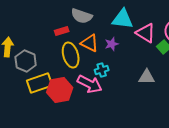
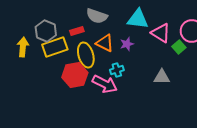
gray hexagon: (26, 61) -> (46, 31), moved
yellow rectangle: (40, 83) -> (55, 47), moved
red hexagon: (60, 90) -> (75, 75), moved

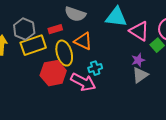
purple star: (127, 44) -> (138, 60), moved
gray triangle: (162, 77) -> (140, 75), turned -36

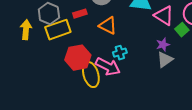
yellow ellipse: (64, 53) -> (91, 75), moved

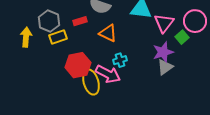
pink triangle: (164, 16) -> (164, 23), turned 35
yellow rectangle: (58, 30) -> (58, 37), size x0.7
purple star: (163, 45) -> (163, 52), size x1.5

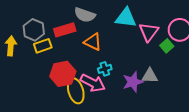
red rectangle: (80, 21) -> (65, 30), size x1.5
purple star: (163, 52) -> (133, 82), moved
gray triangle: (165, 67) -> (150, 76), turned 36

